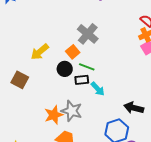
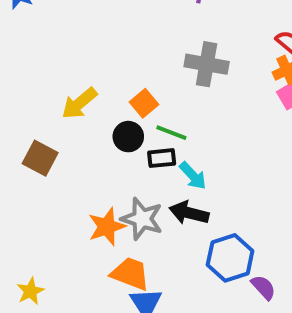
gray cross: (88, 34) -> (207, 64), moved, turned -30
black arrow: (134, 108) -> (189, 213), moved

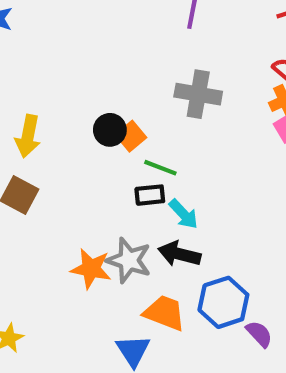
yellow arrow: (79, 103) -> (28, 136), moved, turned -39
black circle: (128, 137) -> (110, 130), moved
orange star: (107, 227) -> (91, 269), turned 30
orange trapezoid: (130, 274) -> (165, 313), moved

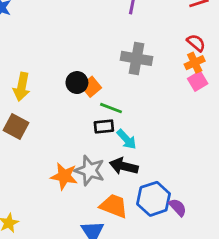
purple semicircle: (259, 334) -> (178, 207), moved

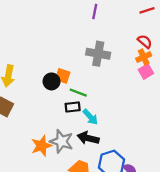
black circle: (77, 83) -> (52, 81), moved
orange square: (91, 87) -> (63, 76), turned -32
orange star: (64, 176) -> (42, 146), turned -30

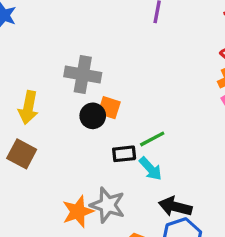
gray cross: (98, 54) -> (83, 75), moved
green line: (78, 93) -> (152, 139), moved, turned -49
black arrow: (88, 138) -> (175, 207), moved

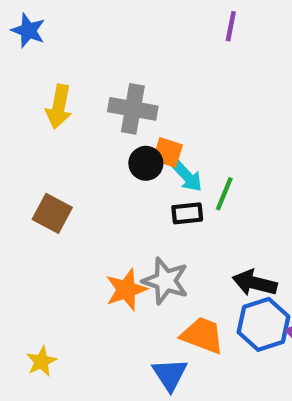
yellow arrow: (28, 108) -> (59, 107), moved
green line: (152, 139) -> (224, 194), turned -40
cyan arrow: (150, 169) -> (187, 176), moved

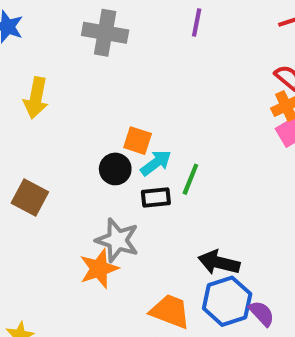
gray cross: (133, 109) -> (105, 33), moved
black circle: (146, 163) -> (115, 169), moved
cyan arrow: (187, 176) -> (156, 163), turned -84
gray star: (165, 281) -> (117, 240), moved

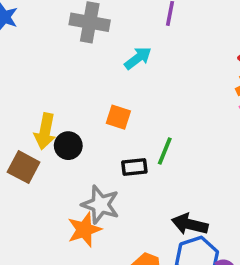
yellow arrow: (36, 98) -> (45, 131), moved
cyan arrow: (156, 163) -> (138, 58), moved
black circle: (115, 169) -> (68, 146), moved

